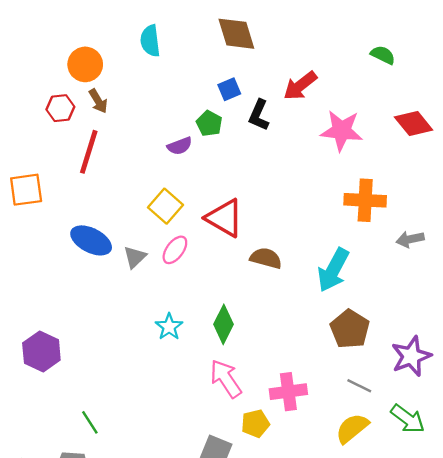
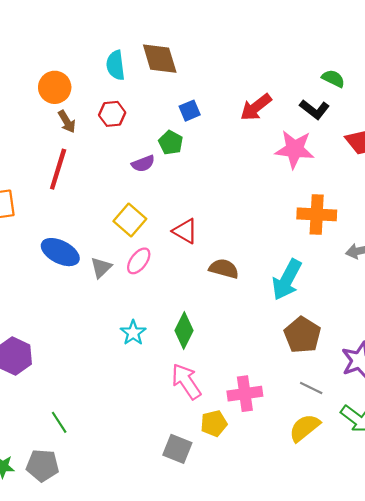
brown diamond: (236, 34) -> (160, 59), moved
red hexagon: (60, 108) -> (112, 114), moved
black L-shape: (259, 115) -> (314, 109), moved, turned -76
red triangle: (225, 218) -> (185, 231), size x0.7

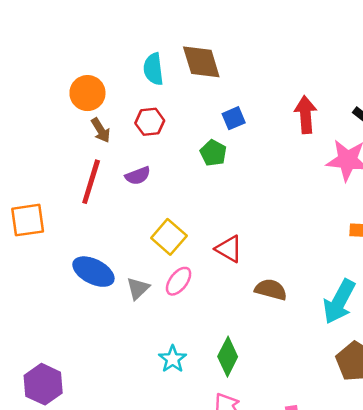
red arrow: (256, 107) -> (306, 115), turned 124
purple semicircle: (143, 164) -> (138, 176), moved

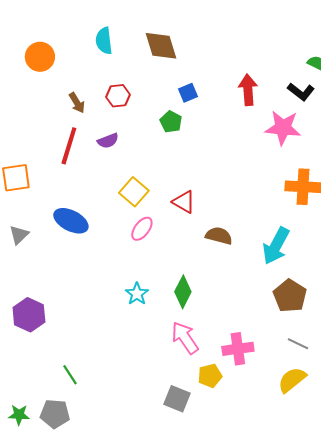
cyan semicircle: (153, 69) -> (104, 41), moved
orange circle: (87, 93) -> (40, 57), moved
gray triangle: (138, 288) -> (19, 235), moved

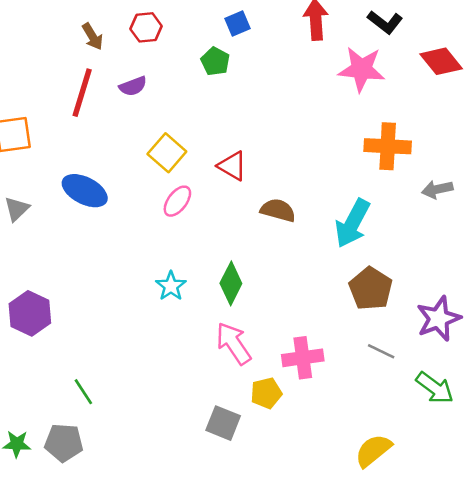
yellow semicircle: (292, 380) -> (373, 451), moved

